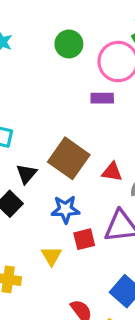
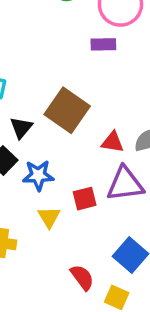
red triangle: (112, 172) -> (113, 142), moved
blue star: (65, 209) -> (38, 175), moved

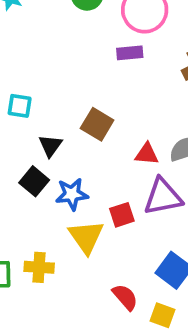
brown square: (67, 110) -> (97, 124), size x0.7
yellow triangle: (49, 217) -> (86, 237), size x1.5

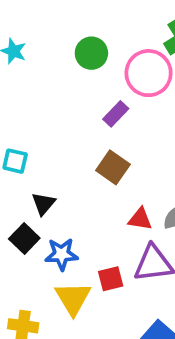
purple rectangle: (130, 53) -> (116, 114), moved, turned -45
brown square: (97, 124) -> (113, 167), moved

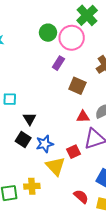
green circle: (91, 53) -> (48, 33), moved
brown square: (113, 167) -> (77, 86), moved

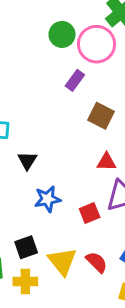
black square: (23, 139) -> (26, 247), moved, turned 35
yellow triangle: (55, 166) -> (62, 261), moved
yellow cross: (32, 186) -> (25, 282), moved
red semicircle: (81, 196) -> (97, 262), moved

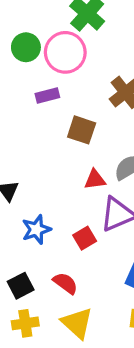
purple rectangle: (75, 80) -> (47, 96), turned 48
yellow triangle: (62, 261) -> (77, 323), moved
red semicircle: (97, 262) -> (65, 283), moved

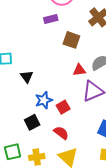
red square: (85, 238) -> (63, 107), moved
black square: (21, 286) -> (32, 122), moved

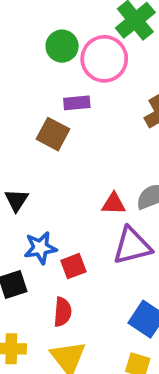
brown square: (71, 40) -> (53, 134), moved
red semicircle: (61, 133) -> (63, 312), turned 49

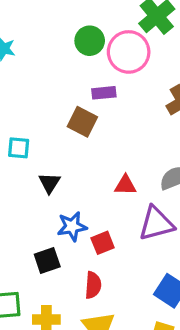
red triangle: (114, 204) -> (125, 185), moved

